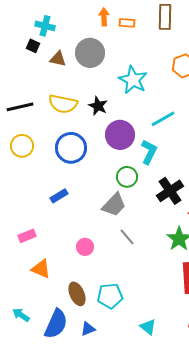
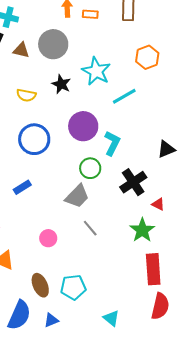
yellow semicircle: (63, 104) -> (26, 95), size x0.7
black star: (98, 106) -> (61, 84), moved
cyan line: (163, 119) -> (124, 96), moved

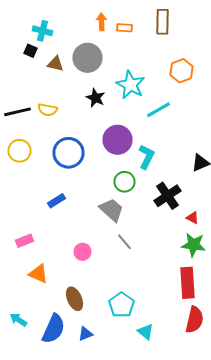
yellow semicircle: (26, 95) -> (48, 110), moved
gray trapezoid: (77, 196) -> (112, 210), turned -92
green star: (142, 230) -> (194, 245), moved, turned -30
cyan pentagon: (73, 287) -> (122, 305), moved, turned -30

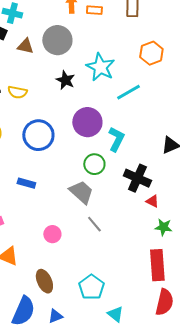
black cross: (168, 196) -> (137, 178), turned -32
blue rectangle: (56, 201) -> (26, 183), turned 48
red triangle: (192, 218) -> (152, 201), moved
green star: (194, 245) -> (163, 227), size x0.7

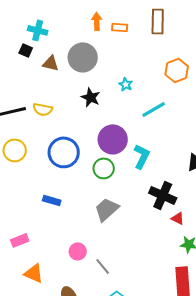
cyan star: (100, 67) -> (126, 84), size x0.5
green circle: (94, 164) -> (104, 168), moved
gray trapezoid: (81, 192) -> (107, 209), turned -84
gray line: (94, 224) -> (103, 266), moved

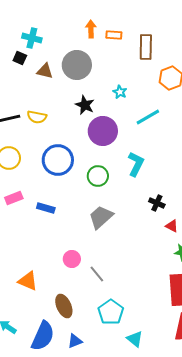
brown rectangle: (158, 21) -> (146, 47), moved
purple circle: (113, 139) -> (103, 131), moved
black cross: (163, 195) -> (157, 203), size x0.6
pink rectangle: (20, 240) -> (14, 198), moved

